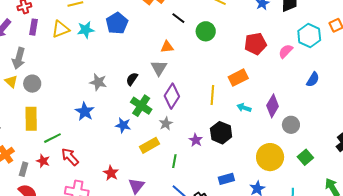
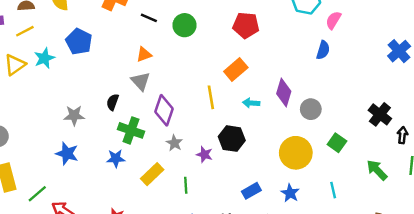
red pentagon: (255, 44) -> (246, 25), turned 30
pink semicircle: (286, 51) -> (333, 20), moved
gray star: (166, 123) -> (174, 143), moved

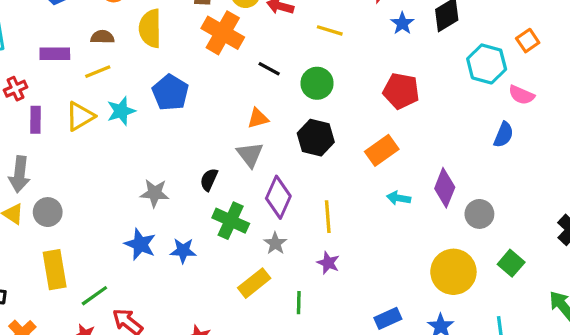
pink semicircle: (333, 20) -> (521, 95), turned -102
yellow line: (211, 97) -> (328, 217), moved
black hexagon: (232, 139) -> (316, 138), moved
gray star: (174, 143) -> (275, 243), moved
blue star: (116, 158) -> (183, 251), moved

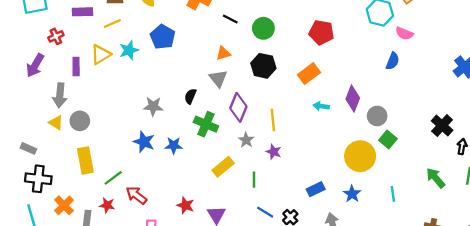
purple rectangle: (35, 120) -> (76, 66), moved
gray star: (275, 243) -> (246, 140), moved
green square: (511, 263) -> (388, 140), moved

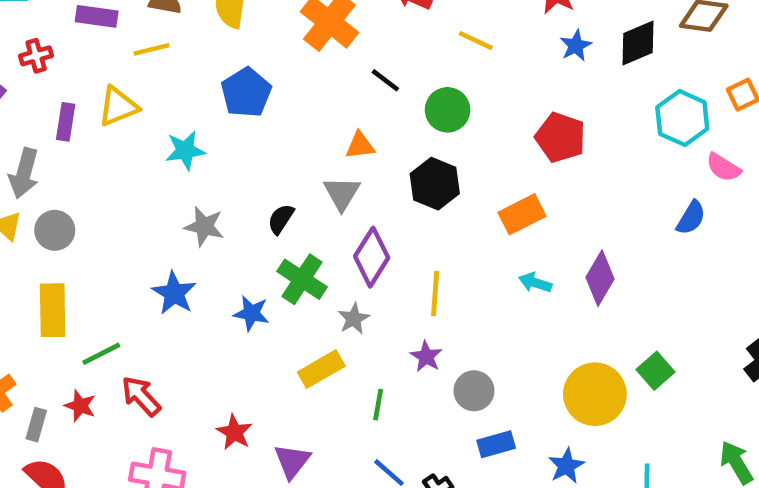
cyan star: (129, 50) -> (185, 150), moved
gray circle: (377, 116) -> (474, 391), moved
gray star: (246, 140) -> (354, 319), moved
blue star: (174, 145) -> (251, 313), moved

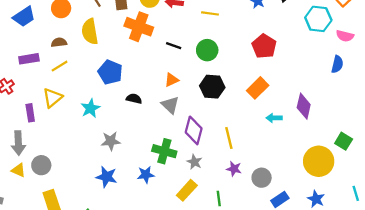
red pentagon: (560, 137) -> (264, 46), turned 30
black semicircle: (281, 219) -> (134, 99), moved, turned 88

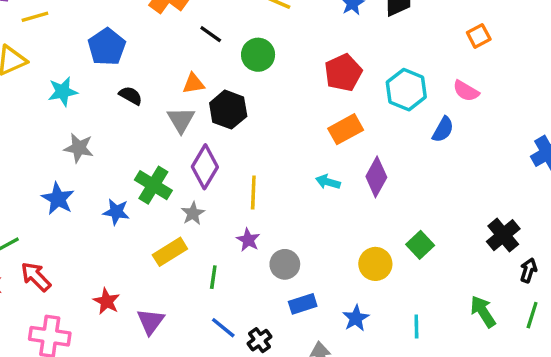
cyan hexagon: (318, 19) -> (406, 90), moved
black hexagon: (212, 87) -> (228, 110), moved
orange rectangle: (258, 88) -> (346, 129), moved
yellow circle: (319, 161) -> (375, 264), size x0.7

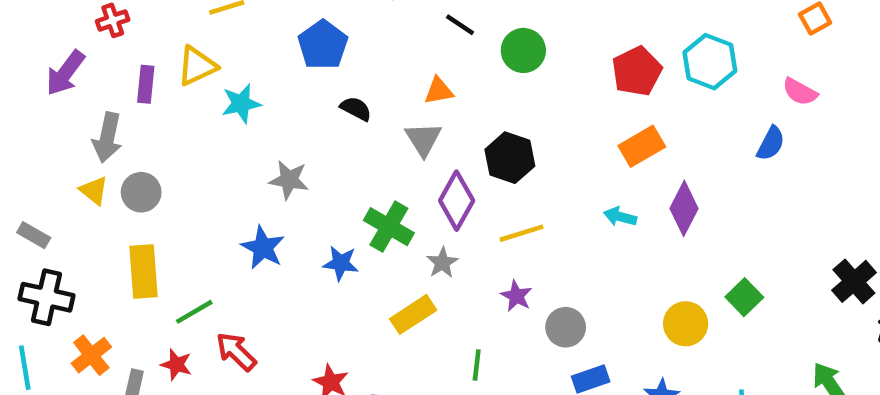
cyan hexagon: (406, 90) -> (710, 62), moved
cyan star: (63, 92) -> (241, 104), moved
black hexagon: (228, 110) -> (510, 158), moved
yellow line: (253, 193) -> (522, 233), turned 72
green line: (213, 277) -> (477, 365), moved

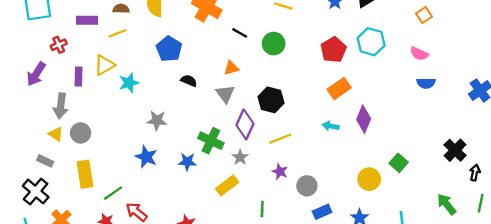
blue semicircle: (771, 143) -> (426, 83), moved, turned 66
gray rectangle: (34, 235) -> (45, 161), moved
black cross: (47, 297) -> (36, 191), turned 32

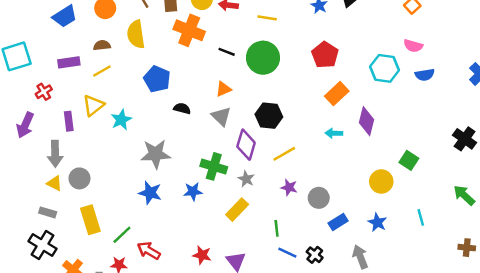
cyan hexagon: (371, 42) -> (385, 68), moved
green circle: (274, 44) -> (263, 58), size x1.4
gray star: (157, 120) -> (156, 154), size x1.4

